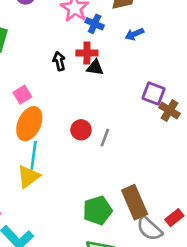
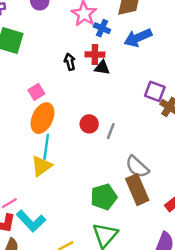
blue arrow: (134, 34) -> (138, 38), size x1.6
gray semicircle: (149, 229) -> (137, 167), moved

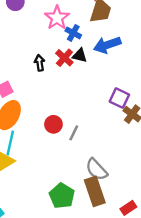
red cross: (95, 55) -> (64, 58), turned 36
black triangle: (102, 68) -> (80, 55), moved
green pentagon: (104, 197) -> (62, 196), turned -30

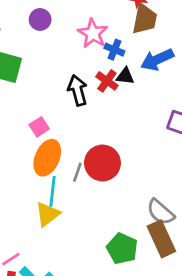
black arrow: (40, 63) -> (78, 90), size x1.5
red circle: (53, 124) -> (102, 163), size x1.6
gray line: (74, 133) -> (77, 172), moved

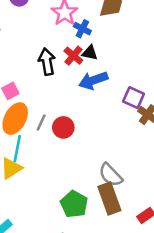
blue arrow: (157, 60) -> (93, 80), moved
red circle: (102, 163) -> (63, 127), size x0.7
gray line: (77, 172) -> (41, 122), moved

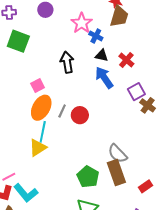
red cross: (73, 56) -> (126, 60), moved
blue arrow: (93, 80) -> (104, 78), turned 75
purple square: (134, 98) -> (136, 92), turned 36

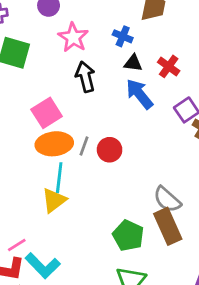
pink star: (82, 23) -> (73, 37), moved
pink square: (38, 85) -> (47, 113), size x1.5
orange ellipse: (41, 108) -> (54, 144), turned 60

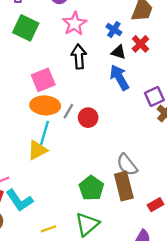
red cross: (169, 66) -> (140, 44), moved

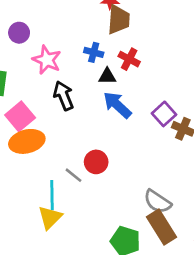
pink square: (43, 80) -> (20, 116), moved
orange ellipse: (45, 105) -> (27, 141), moved
gray line: (68, 111) -> (74, 175), moved, turned -63

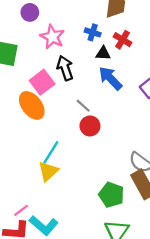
pink square: (20, 116) -> (42, 82), moved
orange ellipse: (27, 141) -> (32, 105), turned 64
gray line: (74, 175) -> (83, 106), moved
cyan line: (52, 195) -> (51, 152), turned 30

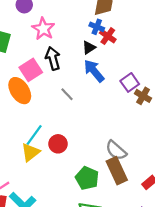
blue cross: (93, 32) -> (97, 27), moved
black triangle: (103, 53) -> (89, 47), turned -40
red circle: (90, 126) -> (58, 144), moved

